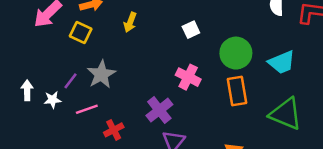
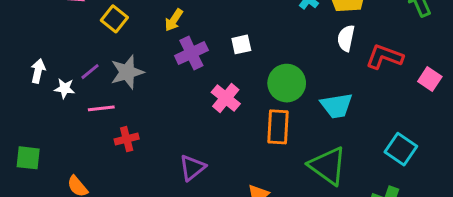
purple cross: (159, 110) -> (191, 53), moved

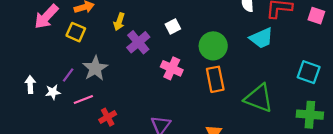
cyan trapezoid: (337, 106) -> (261, 38), moved

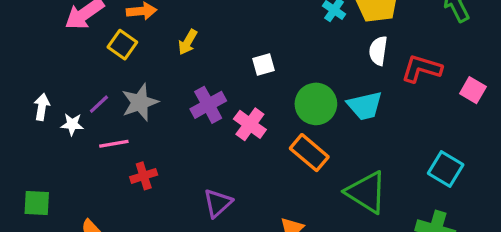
cyan trapezoid: (261, 38) -> (365, 106), moved
purple cross: (138, 42) -> (208, 105), moved
orange rectangle: (215, 79) -> (309, 153), turned -50

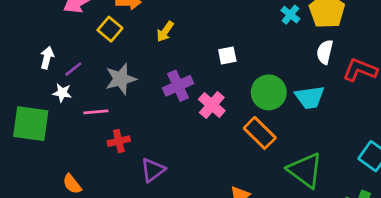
purple line: (99, 104) -> (73, 69), moved
white arrow: (42, 107) -> (47, 58), moved
green square: (37, 203) -> (31, 124), moved, size x1.6
purple triangle: (218, 203) -> (153, 170), moved

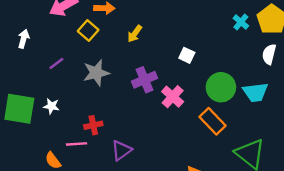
white square: (227, 56) -> (187, 55), turned 35
white arrow: (47, 58) -> (24, 39), moved
white star: (62, 93) -> (51, 106), moved
pink line: (96, 112) -> (77, 144), moved

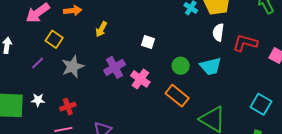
yellow square: (88, 31) -> (54, 39), moved
green circle: (221, 87) -> (181, 66), size x0.7
red cross: (93, 125) -> (68, 107), moved

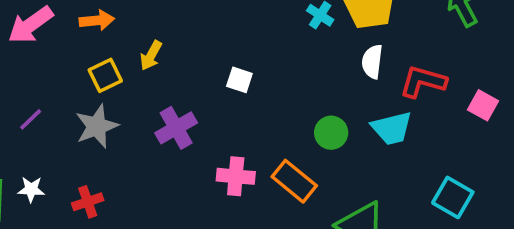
yellow square: (54, 39) -> (105, 75), moved, turned 30
green circle: (181, 66) -> (331, 133), moved
cyan trapezoid: (211, 66) -> (392, 128), moved
pink cross: (140, 79) -> (236, 176), moved, turned -30

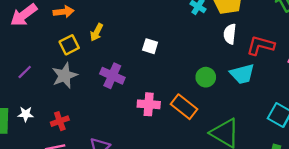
purple cross: (176, 128) -> (112, 76), turned -35

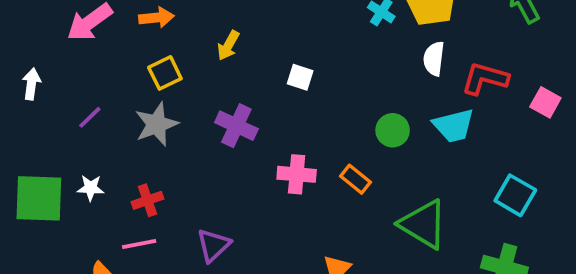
yellow arrow: (97, 32) -> (228, 45), moved
orange rectangle: (184, 107) -> (356, 179), size x0.7

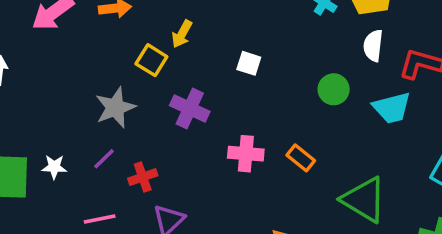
yellow square: (165, 73) -> (151, 60), moved, turned -32
purple line: (90, 117) -> (104, 159), moved
green circle: (393, 130) -> (334, 89), moved
red cross: (147, 200) -> (143, 177), moved

